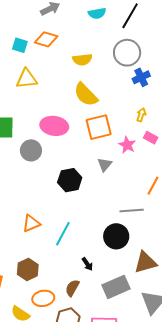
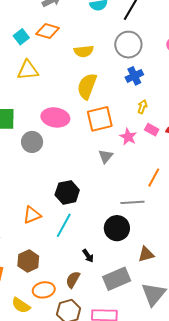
cyan square: (20, 45) -> (21, 37), turned 35
blue cross: (141, 77) -> (134, 76), moved
yellow semicircle: (86, 95) -> (87, 86), turned 64
black hexagon: (70, 180) -> (67, 192), moved
brown triangle: (145, 262) -> (146, 254), size x0.7

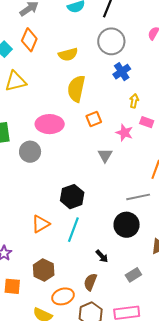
orange diamond: (48, 31) -> (29, 40), turned -75
orange square: (100, 119) -> (94, 119), size x0.6
gray rectangle: (117, 279) -> (133, 275), size x0.6

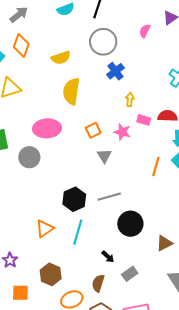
orange square: (94, 119) -> (93, 130), moved
gray line: (138, 197) -> (109, 197), moved
gray rectangle: (133, 275) -> (130, 274), moved

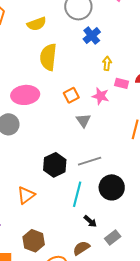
cyan line: (78, 232) -> (77, 194), moved
brown semicircle: (98, 283) -> (81, 248), turned 42

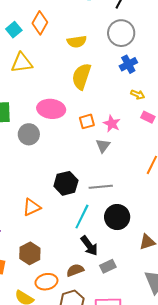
yellow arrow: (107, 63) -> (138, 95), turned 96
orange square: (71, 95) -> (87, 121), moved
pink star: (100, 96) -> (112, 124), moved
black arrow: (90, 221) -> (89, 246), size x1.5

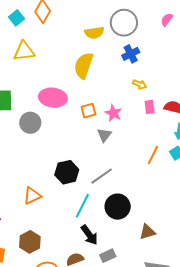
yellow semicircle: (77, 42) -> (94, 33), moved
pink rectangle: (148, 117) -> (150, 107), turned 56
gray line: (101, 187) -> (102, 176), turned -30

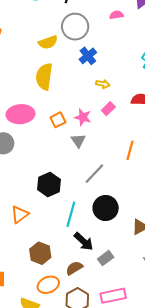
pink semicircle: (167, 20) -> (116, 15), turned 56
pink rectangle: (150, 107) -> (108, 109), moved, turned 64
gray line: (102, 176) -> (94, 174), moved
brown hexagon: (30, 242) -> (40, 253), moved

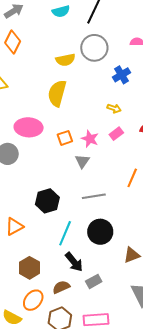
blue cross: (88, 56) -> (122, 75), moved
gray line: (94, 174) -> (94, 196), turned 30
orange ellipse: (48, 285) -> (33, 300), turned -35

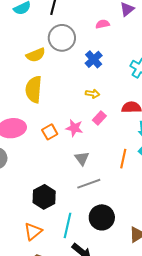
gray triangle: (82, 161) -> (82, 158), moved
orange triangle: (14, 227) -> (33, 231), moved

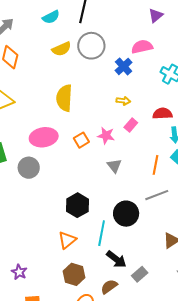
pink semicircle: (103, 24) -> (142, 47), moved, size x1.5
yellow semicircle: (36, 55) -> (62, 49), moved
gray line: (89, 184) -> (157, 195), moved
black circle: (102, 217) -> (126, 214), moved

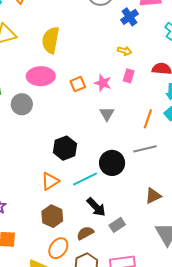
yellow semicircle: (64, 98) -> (51, 40), moved
pink rectangle: (131, 125) -> (129, 76), turned -32
cyan line: (102, 233) -> (85, 179), turned 45

